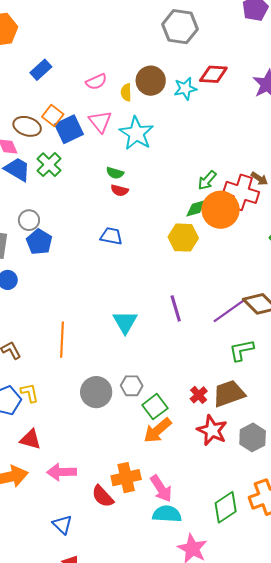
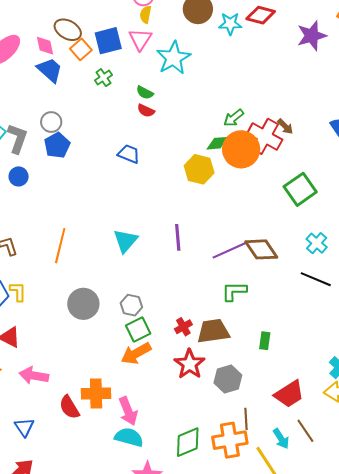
yellow semicircle: (126, 92) -> (146, 15), moved
orange square: (53, 115) -> (81, 49), moved
green cross: (49, 165) -> (103, 78), moved, size x0.7
gray hexagon: (132, 386) -> (131, 305), moved

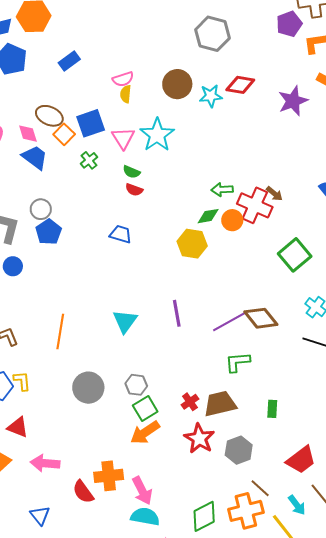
pink triangle: (140, 39) -> (123, 138), moved
green arrow: (234, 118) -> (222, 190), turned 40
orange circle: (241, 149) -> (232, 220), size x0.6
brown line: (246, 419) -> (260, 488), turned -40

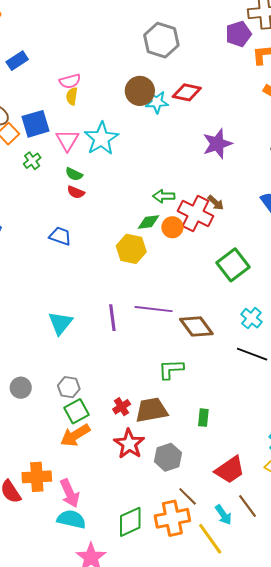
brown circle: (177, 84) -> (140, 91), moved
purple star: (293, 101) -> (217, 144), moved
purple line: (230, 321) -> (154, 309), moved, turned 33
gray circle: (88, 388) -> (21, 388), size x0.7

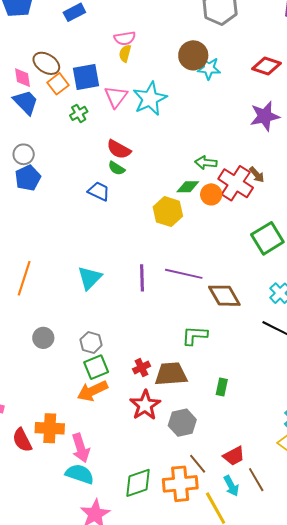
red diamond: (187, 92) -> (267, 66), moved
green semicircle: (74, 174) -> (117, 168), moved
red semicircle: (76, 192) -> (119, 149), size x1.4
red trapezoid: (230, 470) -> (234, 456), moved, size x0.7

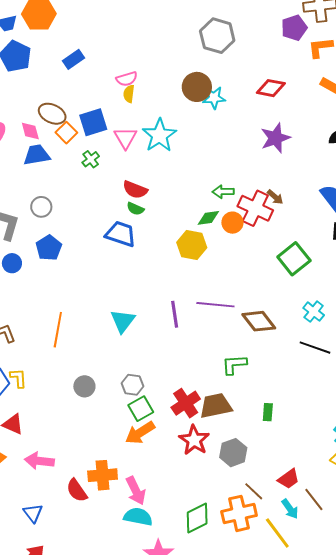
blue trapezoid: (26, 102) -> (37, 155), turned -48
blue pentagon: (28, 178) -> (49, 248), moved
blue trapezoid: (99, 191) -> (121, 234), size x1.4
red cross: (141, 368) -> (186, 403), size x1.6

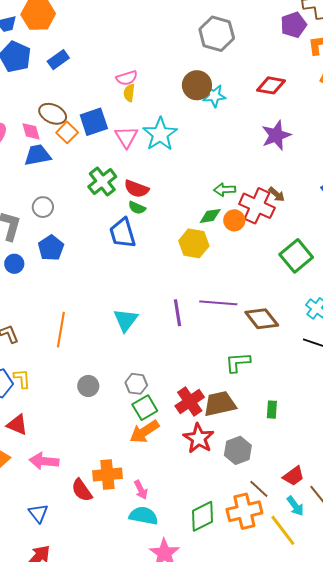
blue rectangle: (73, 59) -> (58, 60), moved
green cross: (91, 159) -> (102, 182), moved, size x1.6
blue trapezoid: (121, 234) -> (123, 233), turned -124
pink arrow: (136, 491) -> (141, 490), size x0.7

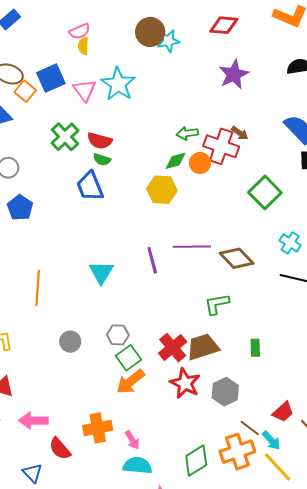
red semicircle: (82, 490) -> (60, 449), moved
cyan arrow: (295, 506) -> (271, 440), moved

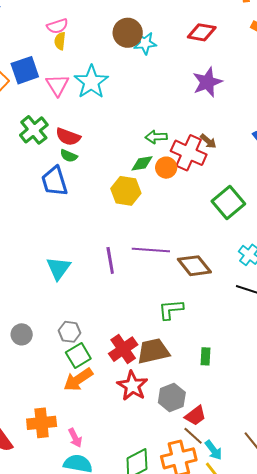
red trapezoid: (283, 412) -> (195, 416), moved

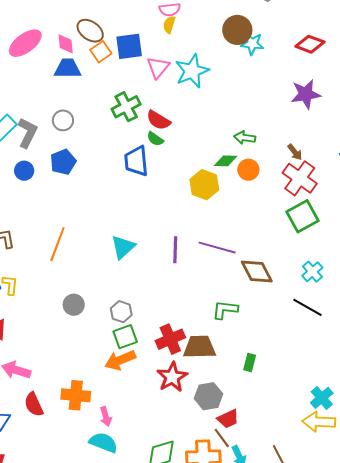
red cross: (189, 153) -> (300, 178), moved

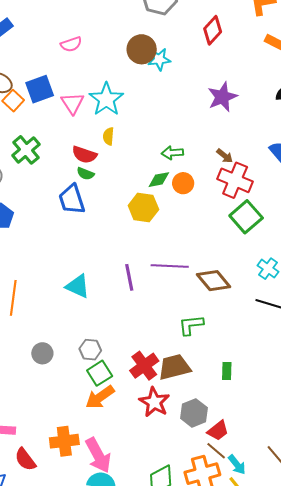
yellow semicircle: (169, 25) -> (108, 136), moved
red diamond: (310, 44) -> (213, 30), moved, turned -56
green cross: (126, 107) -> (26, 150), moved
cyan triangle: (123, 247) -> (78, 286), turned -40
pink arrow: (106, 417) -> (98, 455), size x1.8

